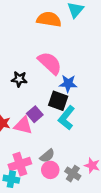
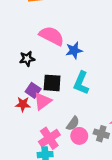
black square: (58, 101) -> (52, 83), moved
purple square: (35, 114) -> (33, 90), moved
pink triangle: (23, 125) -> (43, 101), turned -36

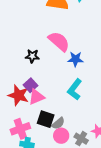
black square: (52, 83) -> (46, 119), moved
red star: (23, 104) -> (18, 95), size x1.5
pink cross: (49, 138) -> (20, 129), moved

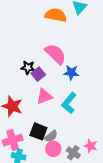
purple square: (31, 85) -> (38, 74), moved
pink triangle: (36, 97) -> (44, 96), moved

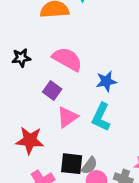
black star: (28, 67) -> (21, 58), moved
blue star: (71, 73) -> (106, 81), moved

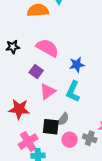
gray semicircle: (89, 166) -> (63, 119), moved

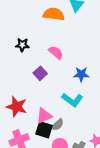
pink semicircle: (47, 48) -> (56, 52), size x0.7
pink triangle: (48, 91) -> (44, 116), moved
cyan L-shape: (73, 91) -> (72, 100), turned -90

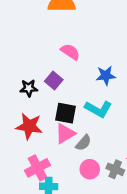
black star: (22, 45) -> (29, 88), moved
black square: (44, 130) -> (65, 113), moved

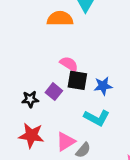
black square: (65, 113) -> (77, 80), moved

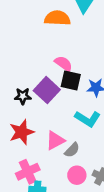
purple square: (54, 92) -> (47, 90), size x1.5
red star: (31, 135) -> (22, 132), turned -30

